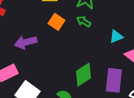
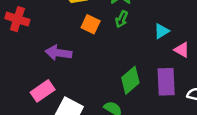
green arrow: (84, 21) -> (122, 19), turned -88
purple arrow: (26, 42) -> (58, 53), turned 30

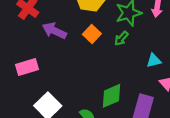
purple arrow: (58, 53) -> (54, 31), moved
pink rectangle: (43, 91) -> (27, 67), moved

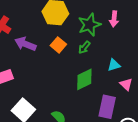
green diamond: (112, 96) -> (84, 79), moved

